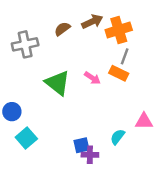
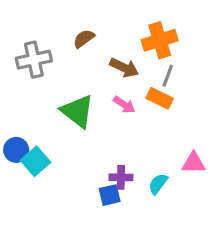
brown arrow: (92, 22) -> (124, 68), moved, turned 50
cyan square: (26, 138) -> (35, 161), moved
purple cross: (90, 155) -> (121, 177), moved

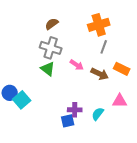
gray cross: (34, 60) -> (51, 48), moved, turned 30
brown arrow: (124, 68) -> (100, 74), moved
orange rectangle: (160, 98) -> (122, 69), moved
green triangle: (77, 111) -> (48, 69), size x0.7

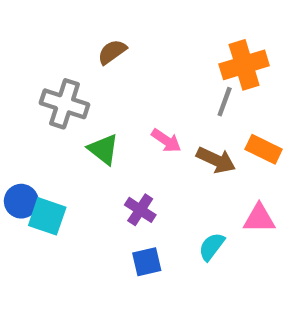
orange cross: (99, 25) -> (244, 65), moved
gray cross: (51, 48) -> (65, 104), moved
cyan square: (22, 100) -> (47, 216), turned -30
purple cross: (75, 110) -> (140, 210), moved, turned 32

